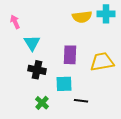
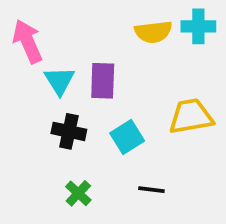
pink arrow: (15, 22) -> (28, 41), size x1.6
purple rectangle: (70, 55) -> (103, 81), moved
cyan square: (64, 84) -> (127, 137), moved, turned -30

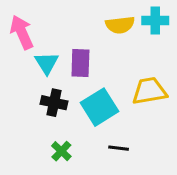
cyan square: (127, 137) -> (100, 107), size x1.4

